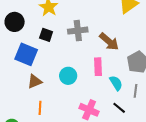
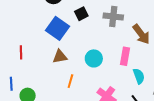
black square: (46, 35) -> (81, 14), turned 32
orange line: (40, 108) -> (70, 81), moved

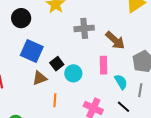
black square: (81, 14) -> (57, 64), moved

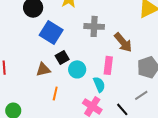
blue square: (32, 51) -> (51, 33), moved
cyan semicircle: (121, 82) -> (99, 84), moved
gray line: (140, 90) -> (141, 95), turned 40

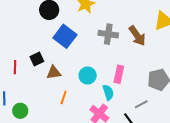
brown arrow: (123, 42) -> (137, 36), moved
black square: (62, 58) -> (37, 59), moved
gray line: (141, 95) -> (141, 104), moved

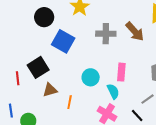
black square: (37, 59) -> (38, 67), size x1.5
brown triangle: (54, 73) -> (50, 90), moved

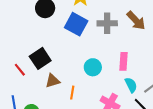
blue square: (63, 41) -> (76, 24), moved
red line: (18, 78) -> (20, 70), turned -32
cyan semicircle: (113, 91) -> (131, 85), moved

